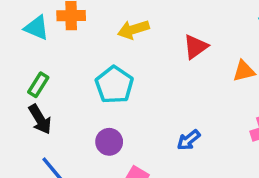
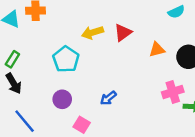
yellow arrow: (133, 29) -> (93, 33), moved
blue arrow: (189, 140) -> (108, 98), moved

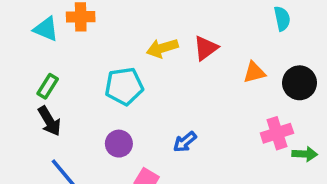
cyan semicircle: (176, 12) -> (282, 19), turned -77
cyan pentagon: (66, 59) -> (124, 86), turned 30

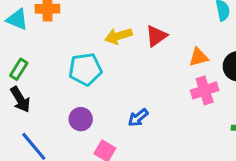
pink cross: (277, 133) -> (205, 90), moved

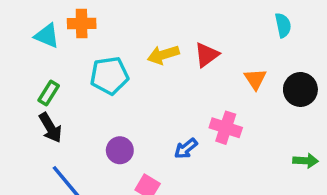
orange triangle: (199, 57) -> (255, 79), turned -50
cyan pentagon: (85, 69) -> (109, 76), moved
pink cross: (205, 90) -> (226, 128), moved, turned 36

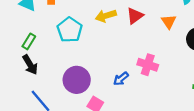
cyan pentagon: (109, 76) -> (70, 30), turned -30
orange triangle: (255, 79) -> (169, 22), moved
purple circle: (120, 150) -> (77, 80), size x1.5

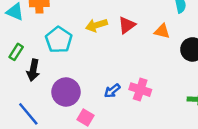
orange triangle: (169, 22) -> (162, 31), turned -42
black arrow: (30, 65) -> (33, 70), moved, turned 42
pink cross: (148, 65) -> (140, 90), moved

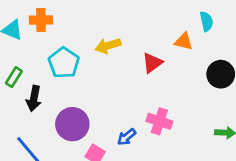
red triangle: (127, 25) -> (152, 63), moved
orange triangle: (162, 31) -> (184, 41), moved
blue arrow: (112, 91) -> (127, 137), moved

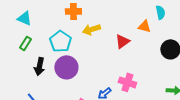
orange cross: (41, 20) -> (73, 11), moved
green rectangle: (14, 77) -> (25, 43), moved
purple circle: (72, 124) -> (66, 67), moved

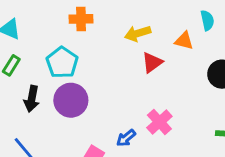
yellow arrow: (91, 29) -> (138, 33), moved
pink cross: (127, 82) -> (159, 122), turned 30

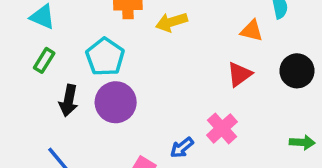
yellow arrow: (138, 33) -> (171, 22), moved
red triangle: (152, 62) -> (239, 74), moved

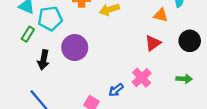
cyan pentagon: (105, 57) -> (50, 18), moved, turned 30
purple circle: (116, 102) -> (75, 48), moved
green arrow: (302, 142) -> (184, 79), moved

